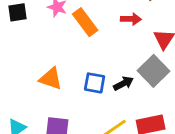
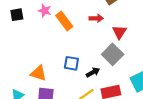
orange triangle: (51, 79) -> (38, 73), moved
black arrow: (123, 83) -> (93, 72), moved

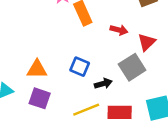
red arrow: (96, 18) -> (119, 30), moved
orange triangle: (38, 73) -> (37, 69), turned -30

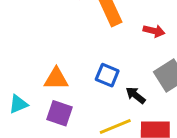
black arrow: (103, 84) -> (136, 95), turned -126

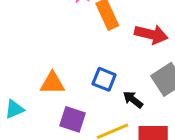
red arrow: (154, 31) -> (151, 34), size x1.5
purple square: (59, 113) -> (73, 119), moved

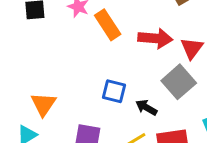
orange triangle: (52, 83) -> (43, 104), moved, turned -48

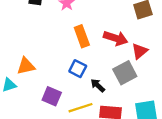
orange rectangle: (108, 25) -> (82, 36), moved
orange triangle: (43, 104) -> (26, 66), turned 30

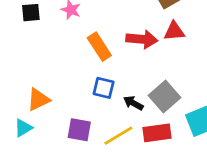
red triangle: (140, 51) -> (174, 31), moved, turned 48
gray square: (125, 73) -> (164, 97), moved

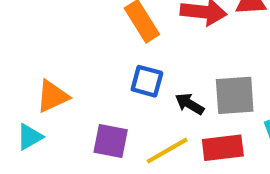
gray square: (164, 97) -> (235, 95), turned 36

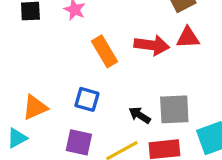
blue square: (147, 81) -> (87, 99), moved

